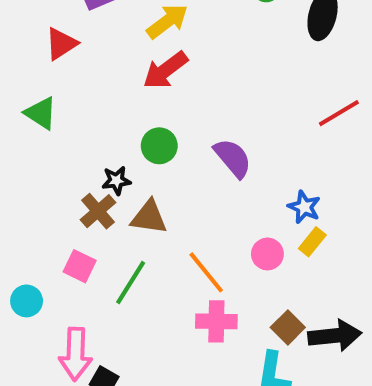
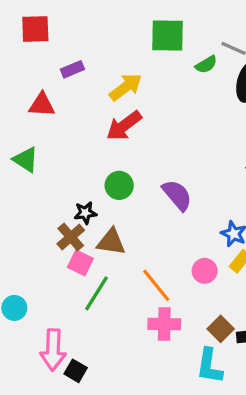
red triangle: (61, 44) -> (42, 105), turned 36
pink square: (80, 266) -> (80, 263), moved

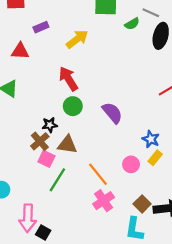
red arrow: (124, 126) -> (68, 79), moved, turned 95
pink cross: (164, 324) -> (104, 201), turned -35

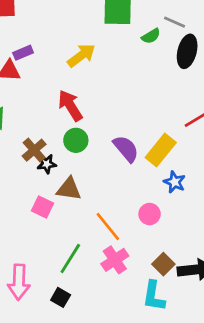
purple rectangle: (41, 27) -> (23, 53), moved
brown cross: (40, 141) -> (34, 150), moved
yellow rectangle: (155, 158) -> (161, 150), moved, size x1.6
green line: (57, 180) -> (70, 259), moved
black square: (43, 233) -> (61, 297), moved

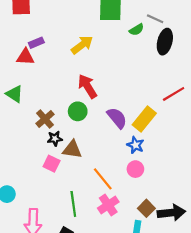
red arrow: (70, 106) -> (87, 86), moved
black star: (47, 164) -> (55, 139), moved
blue star: (175, 182) -> (135, 145), moved
green line: (70, 259) -> (73, 204), turned -40

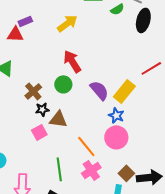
pink square: (52, 164) -> (39, 132), turned 35
pink circle: (135, 169) -> (116, 137), size x1.5

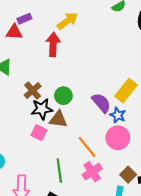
red arrow: (72, 61) -> (53, 44), moved, turned 35
green circle: (63, 84) -> (63, 96), moved
purple semicircle: (99, 90) -> (101, 103), moved
black star: (42, 109) -> (42, 109), size x1.5
pink square: (39, 132) -> (39, 133), turned -35

